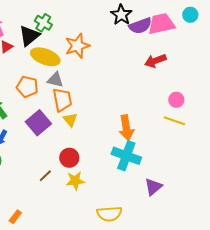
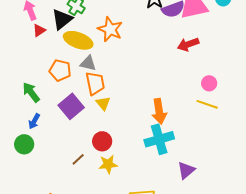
orange star: (77, 46) -> (110, 29), turned -30
cyan cross: (126, 156) -> (159, 139), turned -36

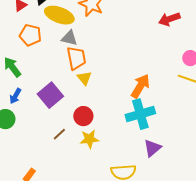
orange pentagon: (60, 70) -> (30, 35), moved
purple square: (71, 106) -> (50, 95), moved
orange arrow: (159, 111) -> (140, 86), turned -140
purple triangle: (186, 170) -> (152, 148), moved

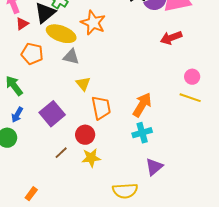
orange trapezoid: (76, 58) -> (101, 108), moved
yellow triangle: (84, 78) -> (83, 84), moved
cyan cross: (140, 114) -> (142, 133), size x0.7

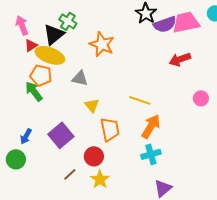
yellow ellipse: (61, 34) -> (50, 55), moved
green arrow: (14, 86) -> (34, 91), moved
yellow line: (190, 98) -> (140, 100), moved
yellow star: (91, 158) -> (100, 179), turned -30

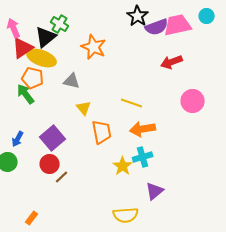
red triangle: (31, 45) -> (23, 48), size x1.6
pink circle: (201, 98) -> (193, 101), size x1.5
orange arrow: (151, 126) -> (143, 129), turned -130
red circle: (94, 156) -> (50, 164), moved
yellow star: (100, 179) -> (123, 166), moved

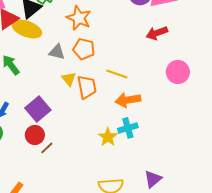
orange pentagon: (33, 78) -> (84, 49), moved
orange trapezoid: (102, 132) -> (87, 87), moved
purple triangle: (155, 191) -> (153, 179), moved

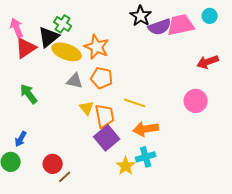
yellow ellipse: (27, 29) -> (67, 52), moved
red arrow: (157, 33) -> (208, 62), moved
purple square: (38, 109) -> (107, 138), moved

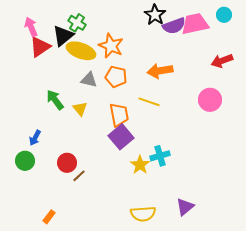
green arrow: (29, 94) -> (55, 100), moved
yellow triangle: (87, 108) -> (80, 109), moved
orange arrow: (146, 129) -> (160, 71), moved

